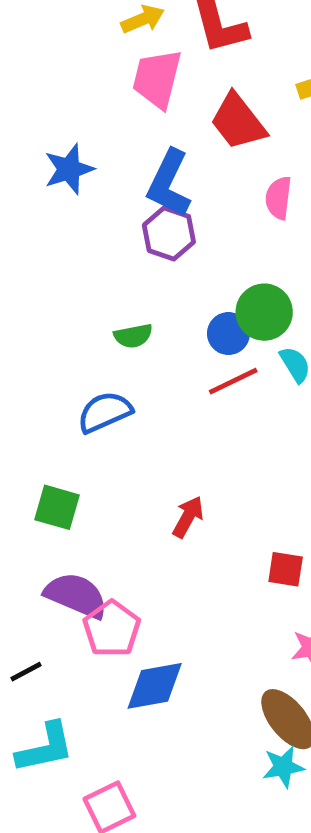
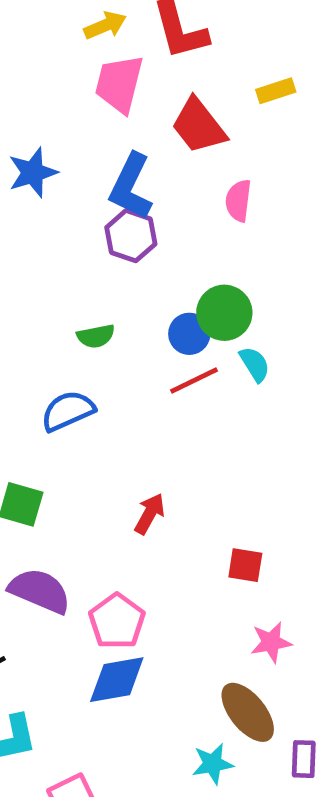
pink pentagon: (112, 629) -> (117, 621), moved
cyan star: (283, 767) -> (213, 764), moved

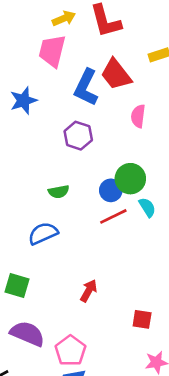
pink trapezoid: (119, 84) -> (52, 51), moved
blue L-shape: (131, 187) -> (86, 87), moved

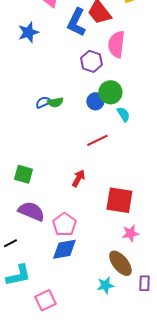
pink semicircle: (138, 116) -> (116, 44), size x1.5
purple hexagon: (78, 136) -> (91, 61), moved
red line: (113, 216) -> (97, 140), moved
blue semicircle: (43, 233) -> (43, 102), moved, size x0.7
red square: (142, 319) -> (119, 200), size x1.8

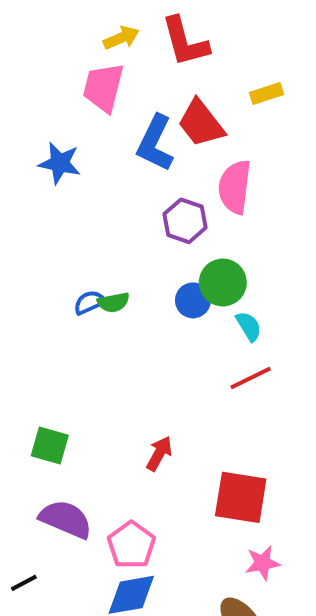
blue star: (28, 32) -> (60, 163), turned 30
red line: (97, 140) -> (251, 378), moved

